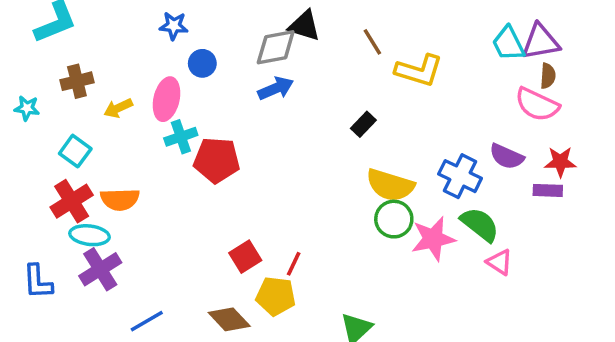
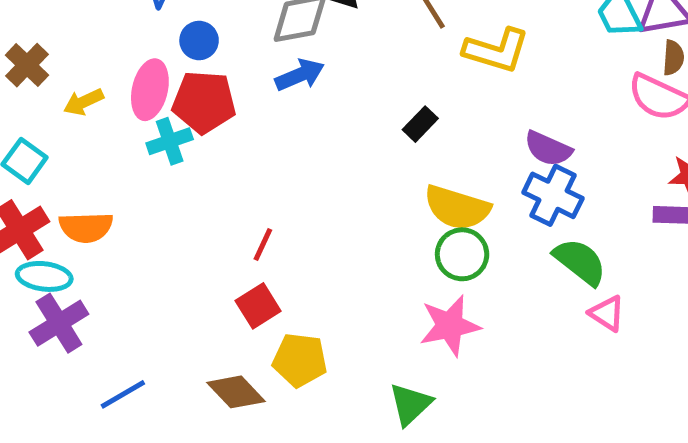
brown cross: (77, 81) -> (27, 65), turned -32
purple semicircle: (507, 156) -> (548, 149), moved
red pentagon: (217, 160) -> (204, 102), moved
pink star: (433, 239) -> (450, 326), moved
red line: (294, 264) -> (263, 244), moved

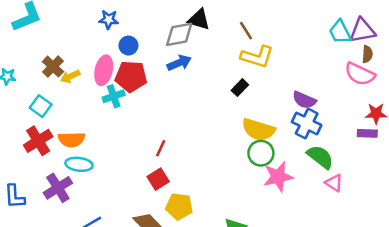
yellow L-shape: (496, 50) -> (257, 57), moved
brown cross: (27, 65) -> (53, 67), moved
cyan ellipse: (44, 276) -> (79, 164), moved
pink star: (450, 326) -> (278, 177), moved

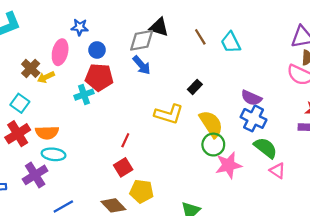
cyan trapezoid: (340, 32) -> (231, 42), moved
yellow L-shape: (257, 57) -> (169, 114), moved
blue arrow: (179, 63) -> (142, 65), turned 72
pink ellipse: (104, 70) -> (60, 52), moved
yellow semicircle: (258, 130) -> (211, 124), turned -140

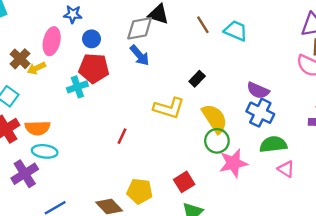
cyan trapezoid: (231, 42) -> (236, 31), turned 140
green semicircle: (265, 148) -> (273, 144), turned -45
red square: (123, 167) -> (184, 182), moved

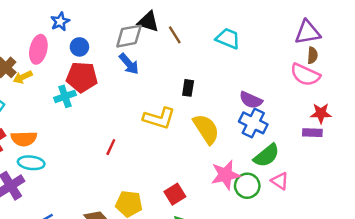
blue star: (73, 14) -> (60, 22), turned -30
brown line: (203, 25) -> (175, 35), moved
black rectangle: (197, 79) -> (188, 88), turned -35
green circle: (217, 141) -> (247, 186), moved
green semicircle: (273, 144) -> (267, 156), turned 148

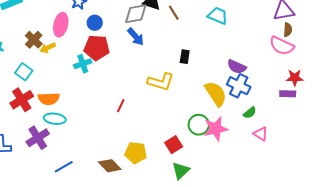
yellow semicircle: (206, 129) -> (216, 94), moved
green semicircle: (267, 156) -> (250, 113), size x0.6
green circle: (247, 186) -> (199, 125), moved

